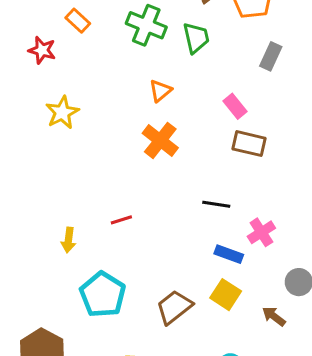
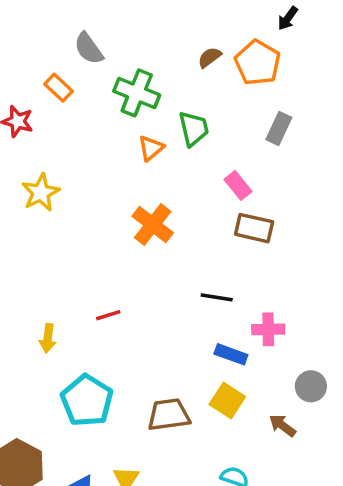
green trapezoid: (196, 38) -> (194, 129), moved
orange triangle: (160, 91) -> (151, 148), moved
pink cross: (261, 232) -> (268, 329), turned 32
brown trapezoid: (174, 307) -> (169, 415), turned 30

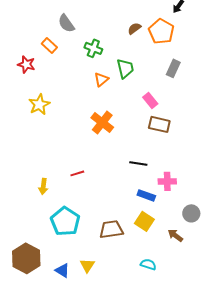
green cross: (137, 93) -> (93, 48), size x0.7

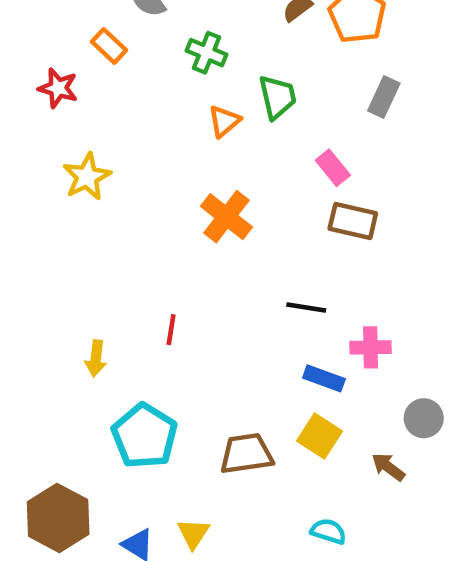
red line: (77, 173) -> (171, 330), turned -64

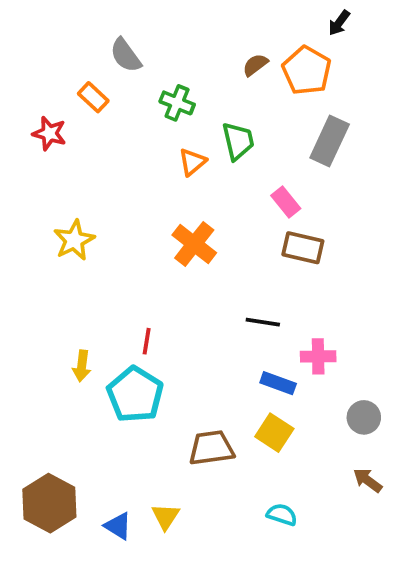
gray rectangle: (384, 97) -> (330, 141), size x1.4
yellow star: (87, 177) -> (74, 240), moved
cyan pentagon: (144, 436) -> (135, 395), moved
brown arrow: (388, 467) -> (368, 480), moved

